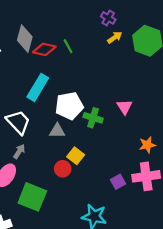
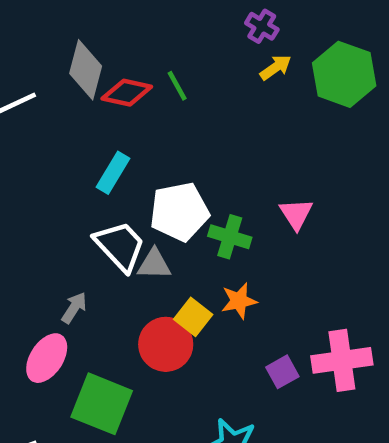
cyan rectangle: (38, 87) -> (113, 173), size x0.7
white trapezoid: (18, 122) -> (120, 246), moved
orange star: (147, 145) -> (239, 301), moved
red circle: (63, 169) -> (166, 344), size x1.5

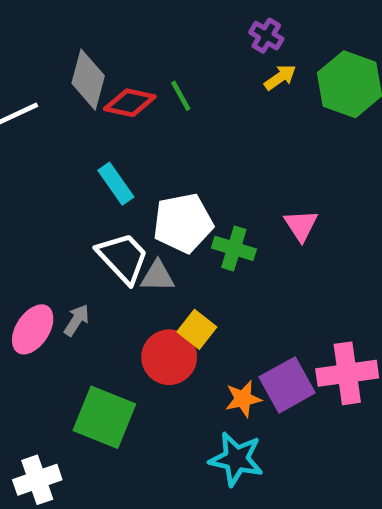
cyan rectangle: (113, 173) -> (116, 184), turned -66
orange star: (239, 301) -> (243, 399), moved
pink ellipse: (47, 358) -> (33, 329), moved
purple square: (282, 372) -> (287, 385), size x1.6

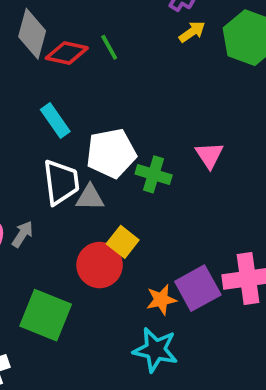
white trapezoid: (123, 258) -> (61, 182), turned 36

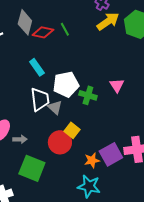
yellow arrow: (192, 32) -> (108, 21), size x1.6
gray triangle: (90, 198) -> (55, 107), turned 42
gray arrow: (22, 234) -> (20, 139), moved, turned 56

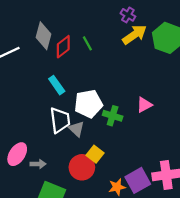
red diamond: (43, 32) -> (63, 47), turned -50
pink triangle: (117, 85) -> (144, 105), turned 35

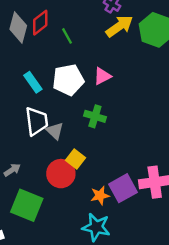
red diamond: (63, 47) -> (40, 23), moved
white pentagon: (88, 104) -> (68, 80), moved
pink triangle: (144, 105) -> (102, 76), moved
gray arrow: (38, 164) -> (12, 170), turned -32

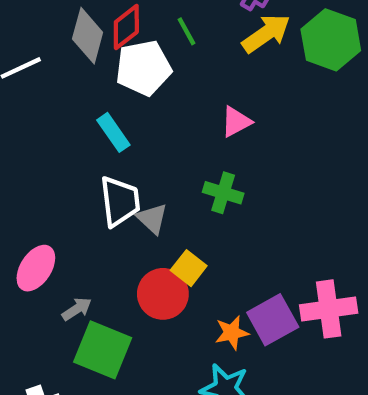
green line: (67, 36) -> (187, 31), moved
white pentagon: (68, 80) -> (144, 68), moved
gray arrow: (12, 170) -> (77, 309), moved

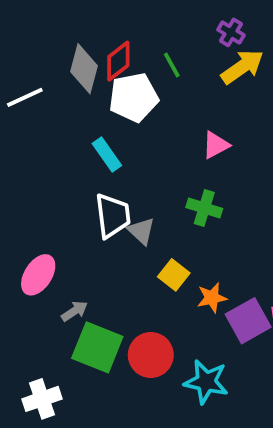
red circle: (163, 294) -> (151, 355), moved
orange star: (232, 333) -> (212, 298), moved

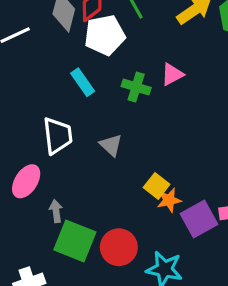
green cross: (204, 208) -> (136, 87), moved
white trapezoid: (113, 216) -> (58, 136), moved
yellow square: (174, 275) -> (157, 186), moved
gray arrow: (74, 311) -> (56, 211), turned -65

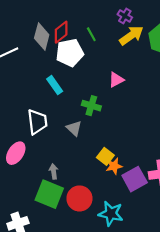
green cross: (136, 87) -> (91, 106), moved
gray arrow: (56, 211) -> (54, 171), moved

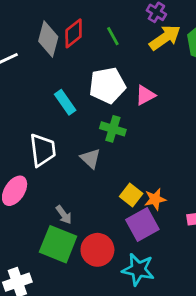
white pentagon: (70, 53) -> (107, 85), moved
orange star: (114, 166) -> (155, 199), moved
gray arrow: (54, 171) -> (64, 215), turned 152
purple square: (135, 179) -> (142, 224), moved

